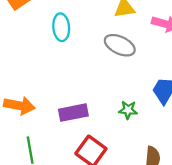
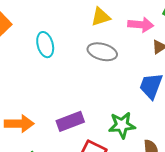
green star: (128, 110) -> (122, 125), moved, size x1.5

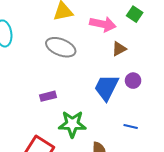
purple rectangle: (70, 121) -> (48, 96), moved, size x0.6

